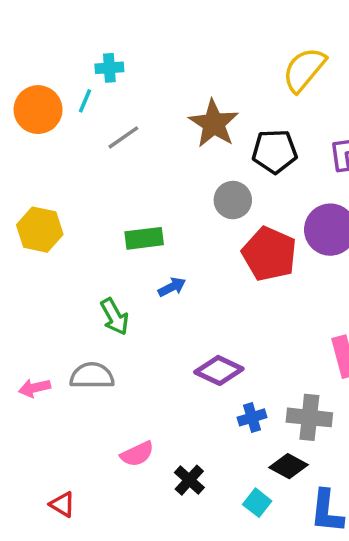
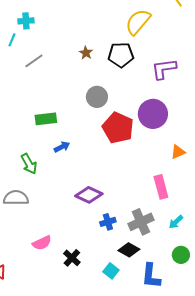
brown star: (214, 123) -> (86, 53), size x0.5
black pentagon: (275, 151) -> (121, 55), moved
gray cross: (309, 417) -> (141, 222), turned -30

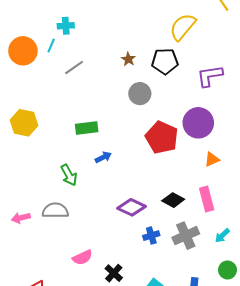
gray circle: (97, 97) -> (140, 94), moved
orange triangle: (178, 152) -> (212, 159), moved
black diamond: (129, 250) -> (173, 200), moved

